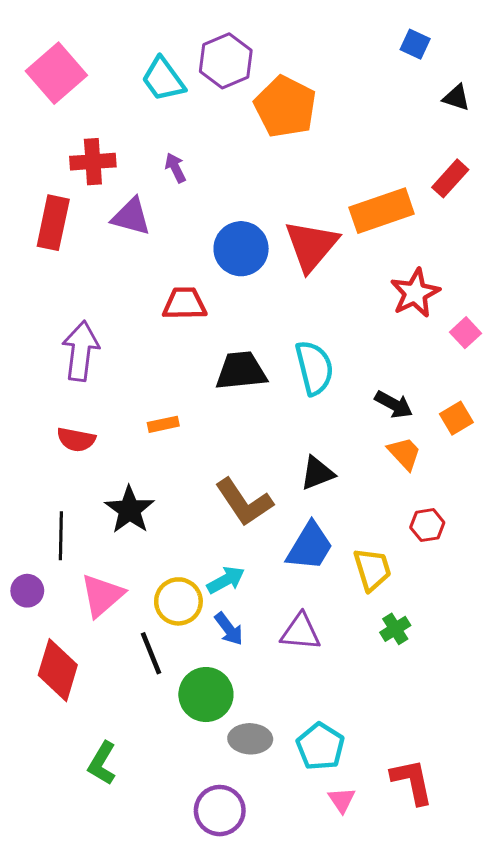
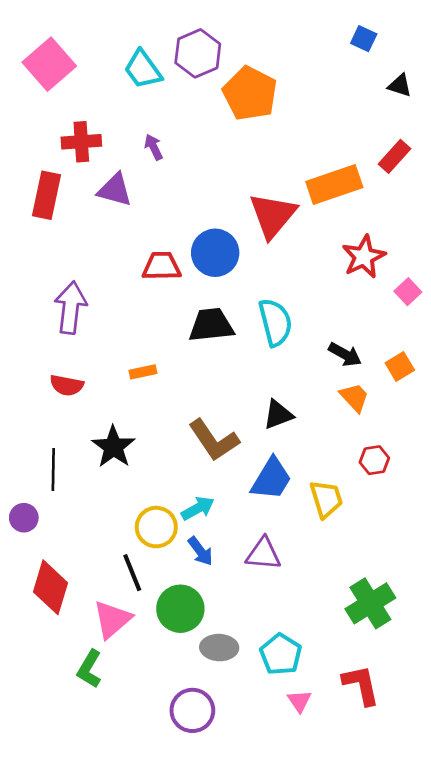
blue circle: (241, 249) -> (215, 253), moved
pink triangle: (102, 595) -> (112, 619), moved
green cross: (395, 629) -> (370, 603), moved, size x1.8

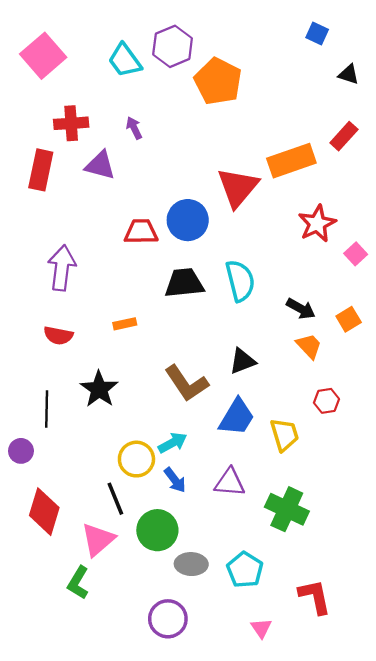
green cross: (370, 603) -> (287, 509), moved, turned -33
pink triangle: (299, 701) -> (261, 628), moved

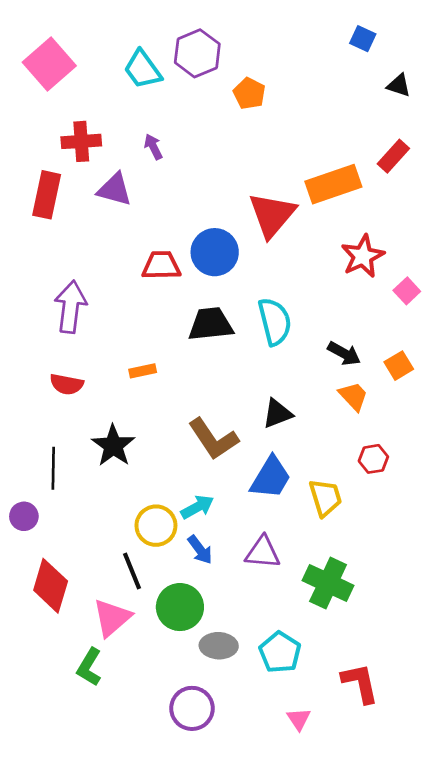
orange pentagon: (218, 81) -> (249, 93), size x0.6

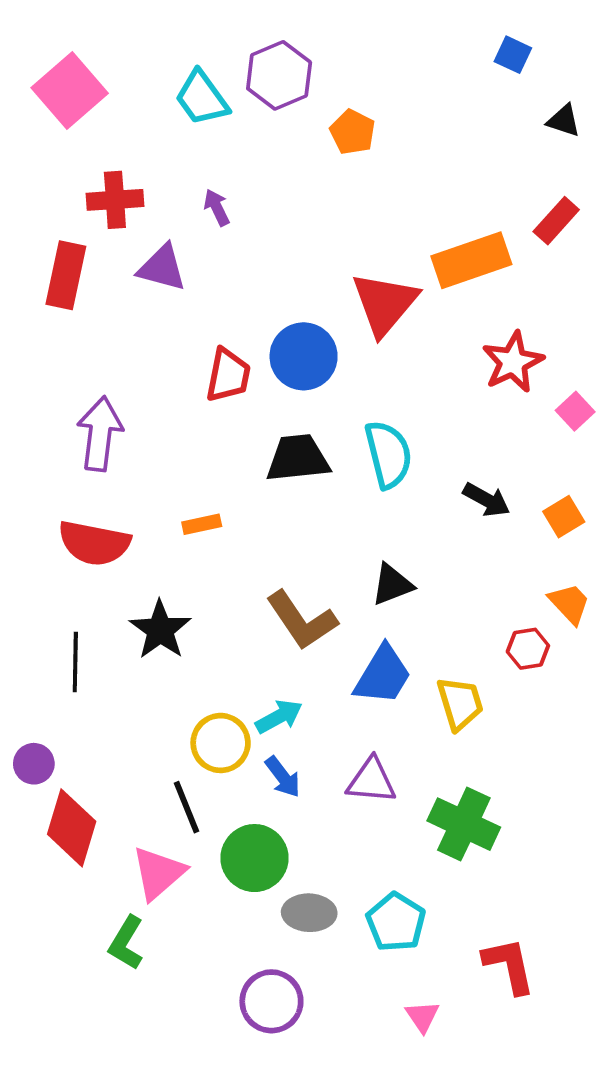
red trapezoid: (161, 265) -> (228, 375), turned 102
red semicircle: (67, 384) -> (94, 543), size x1.5
orange trapezoid: (353, 396) -> (569, 603), moved
purple circle: (24, 516) -> (34, 764), moved

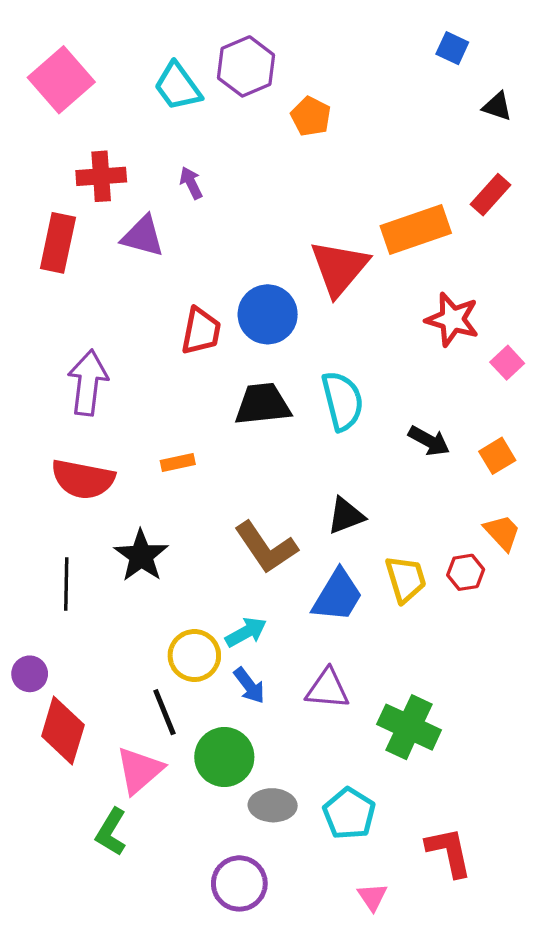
red star: (513, 362) -> (452, 319), turned -30
yellow trapezoid: (460, 703) -> (406, 579), moved

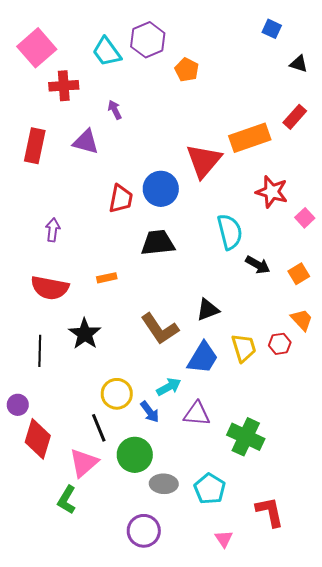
red cross: (101, 176) -> (64, 86), moved
purple arrow: (88, 383) -> (53, 230), size x0.6
cyan semicircle: (342, 401) -> (230, 232), moved
cyan arrow: (246, 632) -> (169, 387), moved

